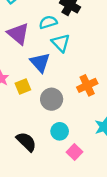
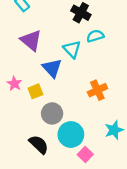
cyan semicircle: (48, 22) -> (95, 36), moved
gray circle: (52, 99) -> (52, 113), moved
cyan circle: (60, 131) -> (71, 135), size x1.5

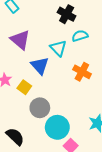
orange cross: (97, 90) -> (82, 72), moved, turned -36
yellow square: (35, 91) -> (24, 87), turned -32
black semicircle: (39, 144) -> (15, 137), moved

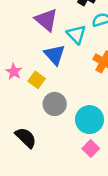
purple triangle: (20, 40) -> (46, 20), moved
cyan circle: (57, 127) -> (89, 120), moved

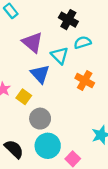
cyan circle: (89, 120) -> (48, 146), moved

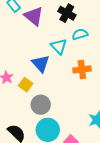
purple triangle: (32, 42) -> (34, 16), moved
orange cross: (85, 81) -> (82, 69), turned -36

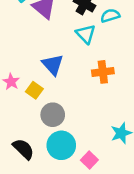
cyan semicircle: (80, 34) -> (110, 16), moved
cyan triangle: (59, 46) -> (86, 34), moved

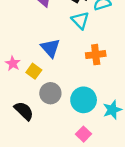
cyan circle: (61, 145) -> (84, 100), moved
black semicircle: (23, 149) -> (24, 111), moved

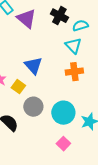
cyan triangle: (80, 20) -> (73, 46), moved

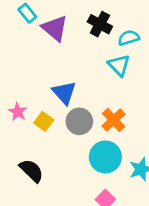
orange cross: (74, 72) -> (114, 120), moved, turned -36
gray circle: (33, 107) -> (79, 121), moved

